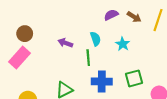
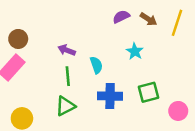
cyan semicircle: (96, 39) -> (96, 65), moved
green line: (88, 58) -> (68, 76), moved

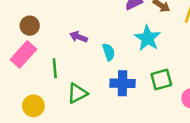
cyan star: (135, 51) -> (148, 38), size x1.5
green line: (68, 76) -> (55, 68), moved

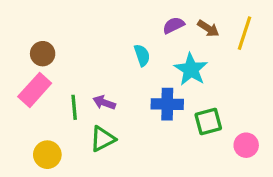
purple arrow: (79, 37) -> (104, 103), moved
cyan semicircle: (109, 52) -> (142, 55), moved
blue cross: (122, 83) -> (167, 104), moved

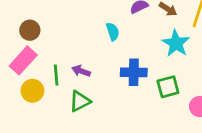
cyan star: (191, 69) -> (176, 43), moved
yellow circle: (47, 155) -> (32, 91), moved

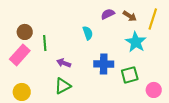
green line: (56, 75) -> (45, 43), moved
yellow circle: (32, 91) -> (22, 92), moved

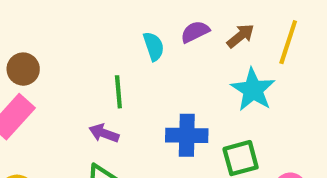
brown arrow: (130, 16) -> (241, 36), turned -72
cyan semicircle: (88, 33) -> (154, 46), moved
green line: (45, 43) -> (118, 92), moved

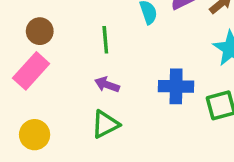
green line: (118, 92) -> (105, 40), moved

